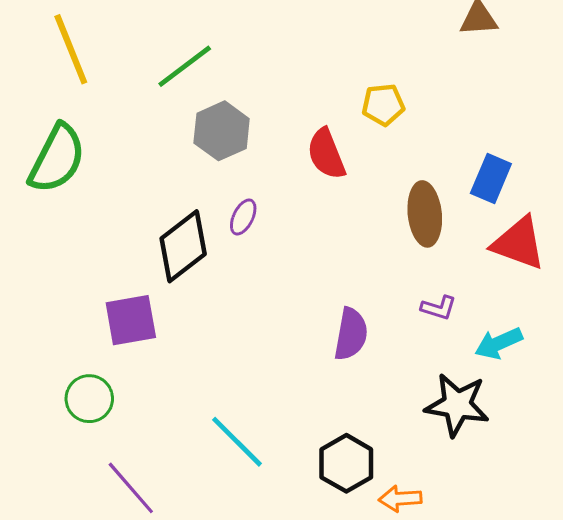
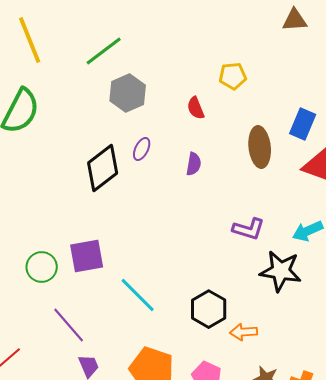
red semicircle: (326, 154) -> (196, 108), size x0.7
purple L-shape: (439, 308) -> (249, 229), moved, size x1.4
purple square: (131, 320) -> (87, 256), moved
purple semicircle: (351, 334) -> (194, 164), moved, size x0.7

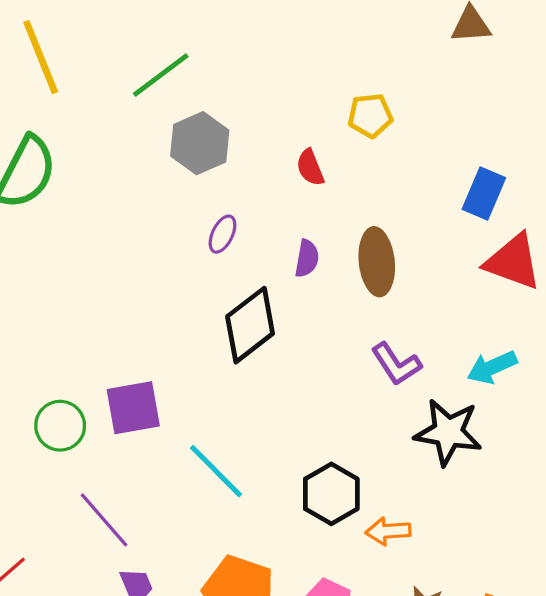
brown ellipse: (260, 147) -> (377, 262), moved
black diamond: (103, 168) -> (250, 325), moved
purple L-shape: (249, 229) -> (396, 364), turned 40

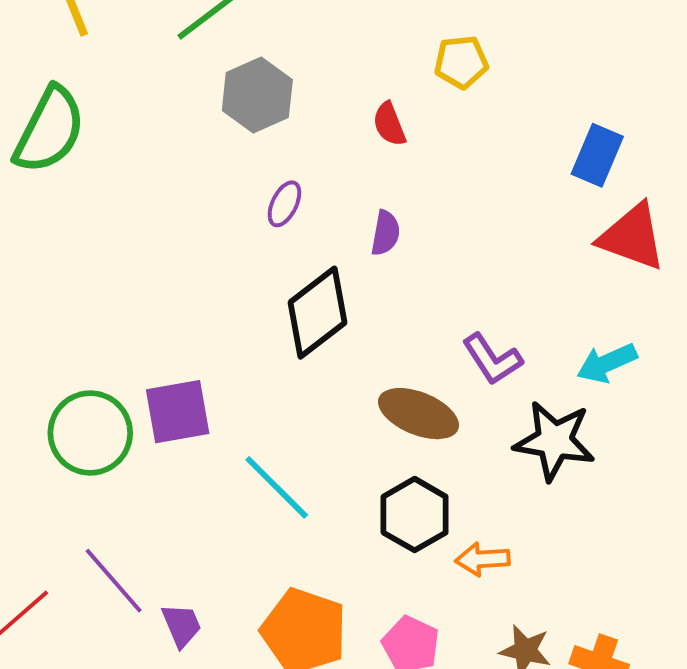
brown ellipse: (377, 262) -> (418, 414), moved, turned -62
green circle: (60, 426) -> (90, 433), size x1.4
purple line: (104, 520) -> (114, 581), moved

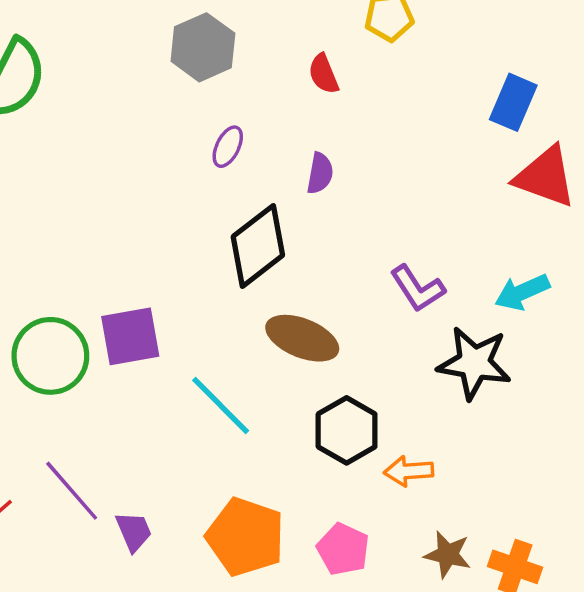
brown ellipse: (418, 414) -> (302, 338), moved

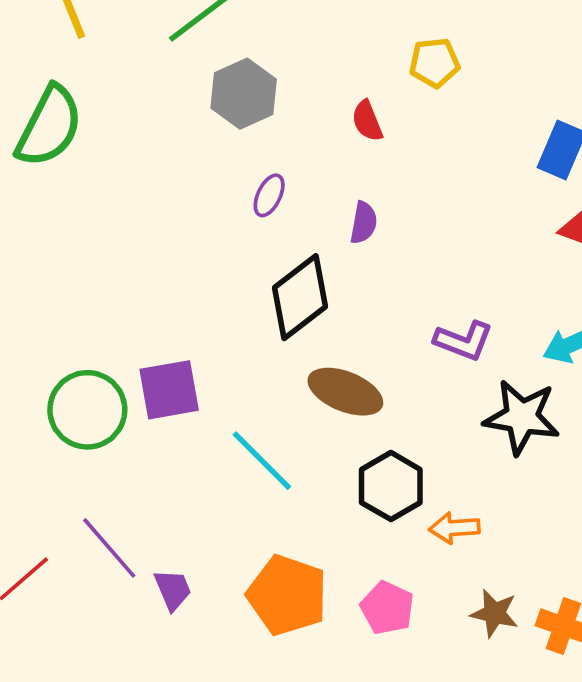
purple L-shape: (418, 289) -> (464, 341), turned -36

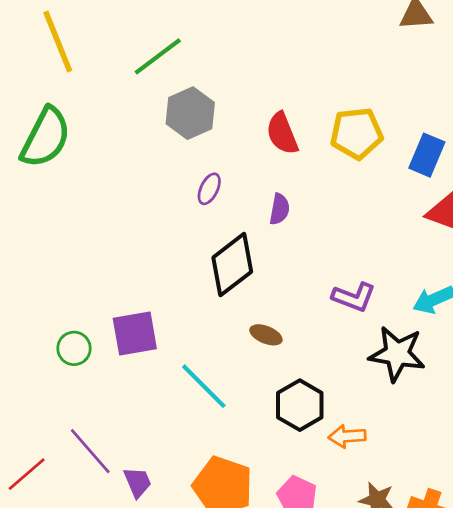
yellow pentagon: (434, 63) -> (357, 133), moved, size x1.4
red semicircle: (367, 121) -> (282, 133), size x1.4
brown ellipse: (345, 392) -> (266, 335), size x0.6
green circle: (87, 410) -> (74, 348), size x0.6

